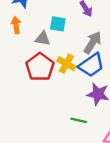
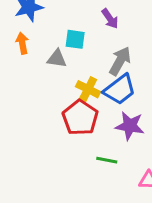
red pentagon: (40, 67) -> (80, 118), moved

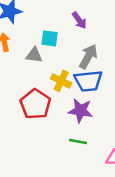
blue trapezoid: (120, 90) -> (88, 81), turned 32
red pentagon: (80, 118) -> (35, 104), moved
purple star: (130, 126) -> (81, 111), moved

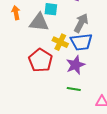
gray triangle: (34, 55) -> (39, 22), size x1.5
purple star: (81, 111) -> (75, 65), turned -30

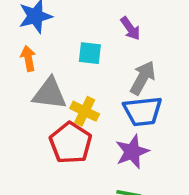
gray triangle: (39, 22) -> (49, 94), moved
yellow cross: (60, 42) -> (85, 111), moved

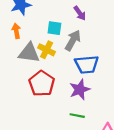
gray arrow: (143, 78) -> (73, 40), moved
yellow cross: (85, 111) -> (47, 50), moved

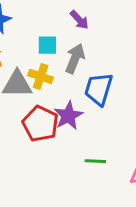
blue trapezoid: (87, 65) -> (99, 89), turned 120
purple star: (80, 89) -> (68, 116), moved

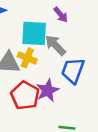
cyan square: (47, 45) -> (34, 33), size x1.6
gray arrow: (75, 58) -> (55, 45), turned -70

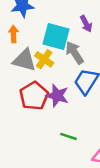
purple star: (48, 90) -> (57, 96), turned 30

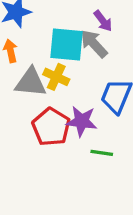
gray arrow: (75, 53) -> (94, 44), moved
green line: (68, 136) -> (102, 153), moved

